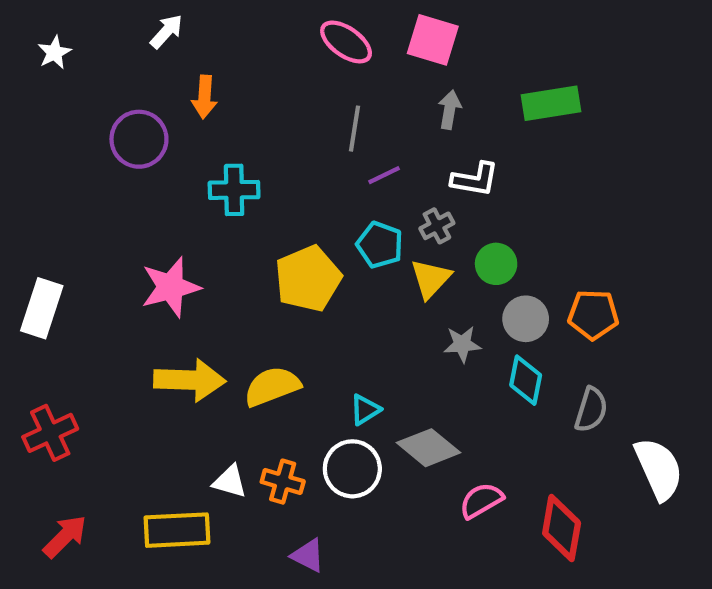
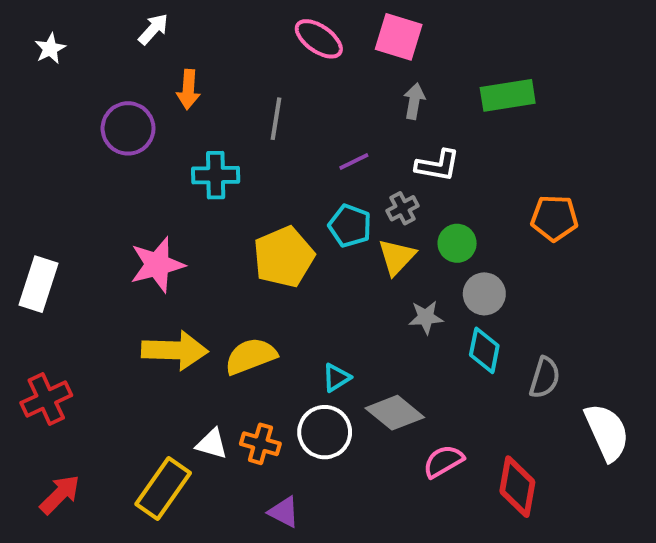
gray line: (354, 129) -> (276, 119), moved
orange pentagon: (593, 315) -> (554, 218), moved
yellow rectangle: (177, 530) -> (163, 489), turned -52

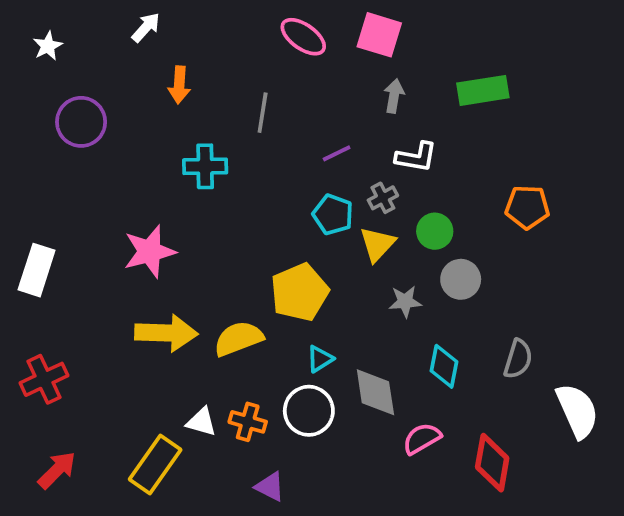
purple circle: (128, 128) -> (81, 122), moved
yellow pentagon: (284, 257) -> (300, 292), moved
cyan diamond: (484, 350) -> (444, 366), moved
gray diamond: (395, 413) -> (375, 392), turned 42

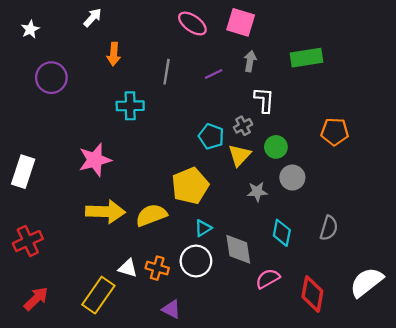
purple line: (337, 153) -> (214, 74), moved
white L-shape: (416, 157) -> (264, 100), turned -96
white semicircle: (577, 411) -> (366, 282), moved, turned -104

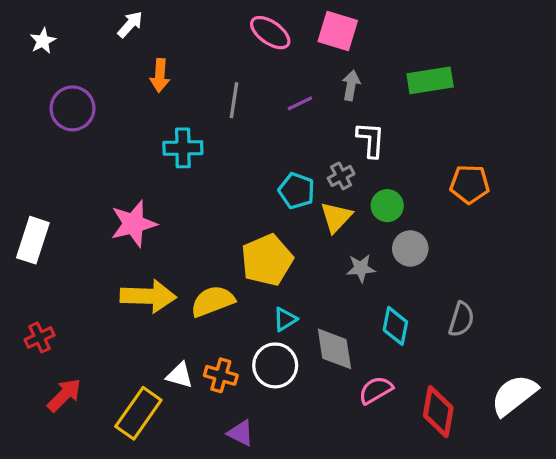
red cross: (28, 241) -> (40, 337), size x0.7
red arrow: (36, 299) -> (64, 395), moved

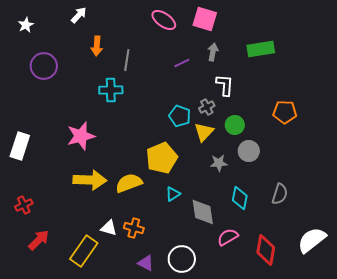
gray line: (234, 100) -> (127, 60), moved
white circle: (275, 365) -> (182, 259), moved

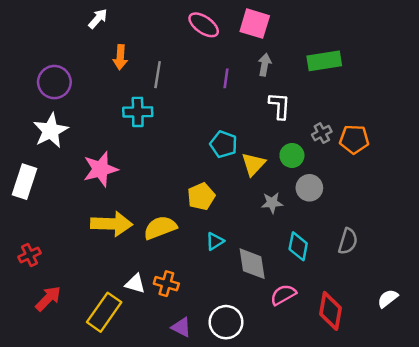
white star: (26, 25) -> (51, 131), moved, size x1.8
purple line: (182, 63) -> (226, 78), turned -56
gray cross: (207, 107) -> (322, 133), moved
yellow pentagon: (162, 158) -> (201, 197), size x0.7
white semicircle: (312, 240) -> (388, 299), size x0.6

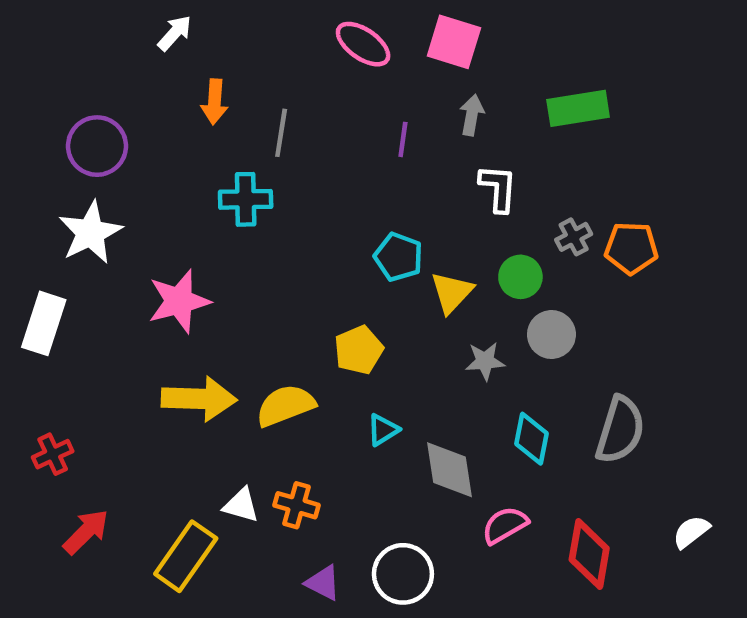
gray semicircle: (348, 241) -> (620, 430), size x1.4

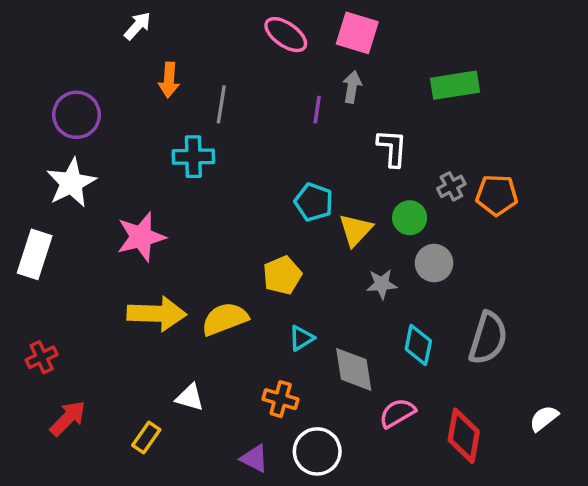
gray arrow: (472, 115) -> (352, 87), moved
orange cross: (297, 505) -> (281, 399), moved
yellow rectangle: (186, 556) -> (146, 437), size x0.6

